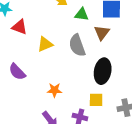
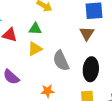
green triangle: (82, 14) -> (35, 29), moved
gray semicircle: (77, 45) -> (61, 61), moved

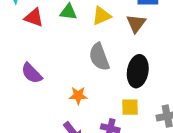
yellow triangle: (35, 49) -> (102, 16), moved

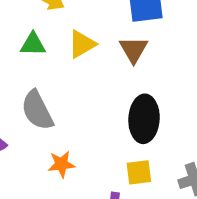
gray semicircle: (99, 57) -> (37, 110), moved

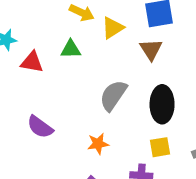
yellow triangle: (82, 44) -> (113, 28), moved
gray semicircle: (37, 110) -> (113, 95), moved, turned 64

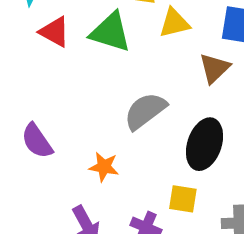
green triangle: (71, 49) -> (110, 32), size x1.5
purple semicircle: (40, 127) -> (37, 141), moved

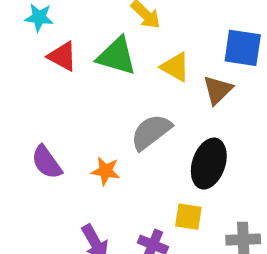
yellow triangle: (174, 23) -> (175, 67), moved, turned 44
orange star: (104, 167) -> (106, 171), moved

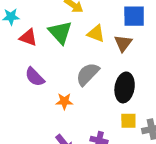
green triangle: (117, 56) -> (60, 32), turned 40
purple semicircle: (47, 162) -> (35, 77), moved
yellow square: (188, 217) -> (128, 121), moved

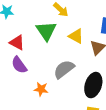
red triangle: (28, 38) -> (17, 43), moved

